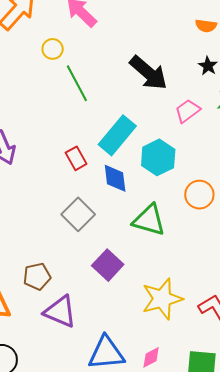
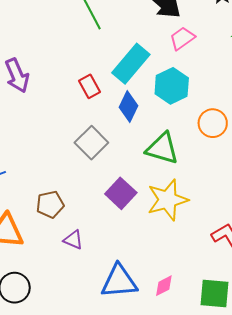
pink trapezoid: (188, 111) -> (182, 38), moved
blue diamond: (115, 178) -> (129, 107), turned 32
yellow star: (162, 299) -> (168, 200), moved
purple triangle: (60, 312) -> (73, 240), size x0.6

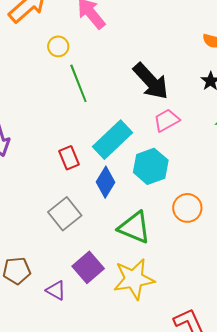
purple triangle: (73, 240) -> (56, 290), moved

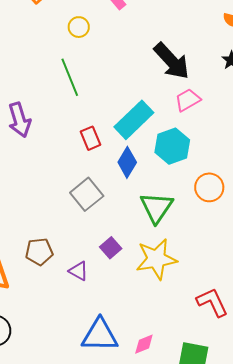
green line: (78, 83) -> (70, 77), moved
green triangle: (134, 227) -> (156, 207), turned 42
purple square: (88, 267) -> (111, 248), size x0.7

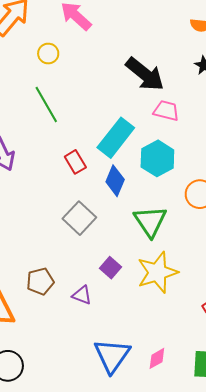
pink trapezoid: (188, 100) -> (166, 111), turned 52
blue triangle: (100, 335) -> (112, 356), turned -48

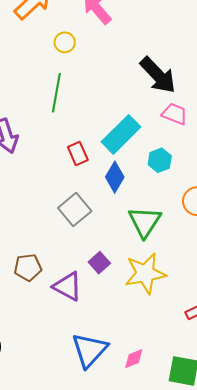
green line: (46, 104) -> (56, 93), turned 33
cyan hexagon: (157, 158) -> (160, 160), size x0.7
purple triangle: (82, 295) -> (68, 286), size x1.5

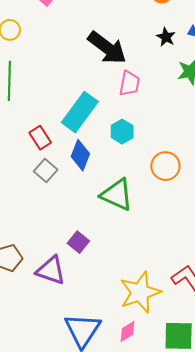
pink trapezoid: (175, 114) -> (129, 83), turned 88
gray square: (75, 210) -> (46, 170), moved, size x0.7
green triangle: (145, 222) -> (117, 195), turned -30
yellow star: (145, 273) -> (140, 292), moved

